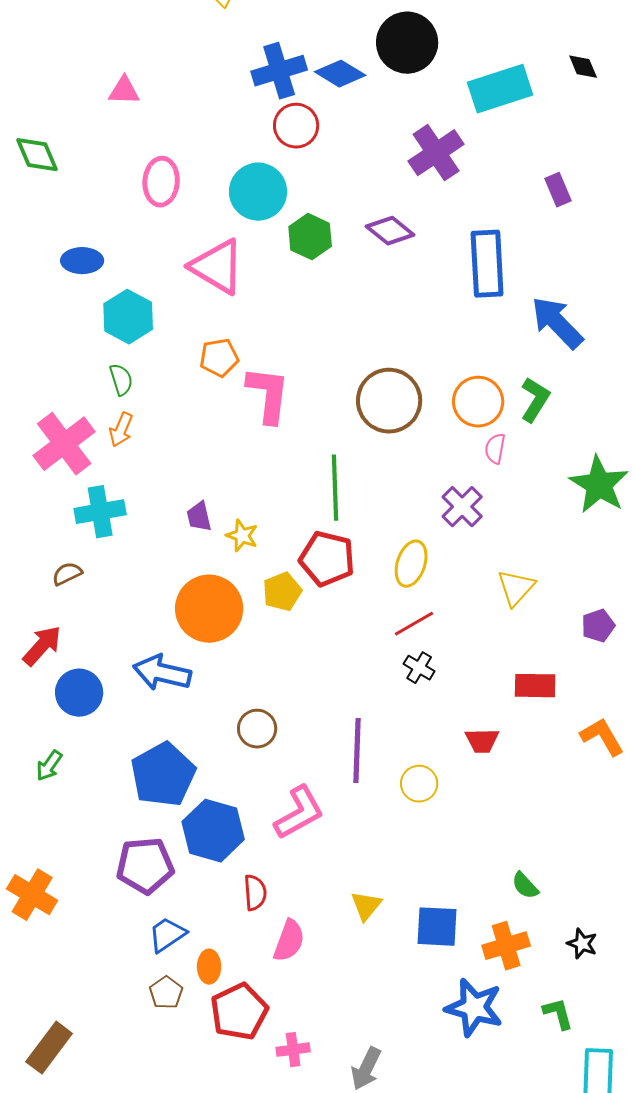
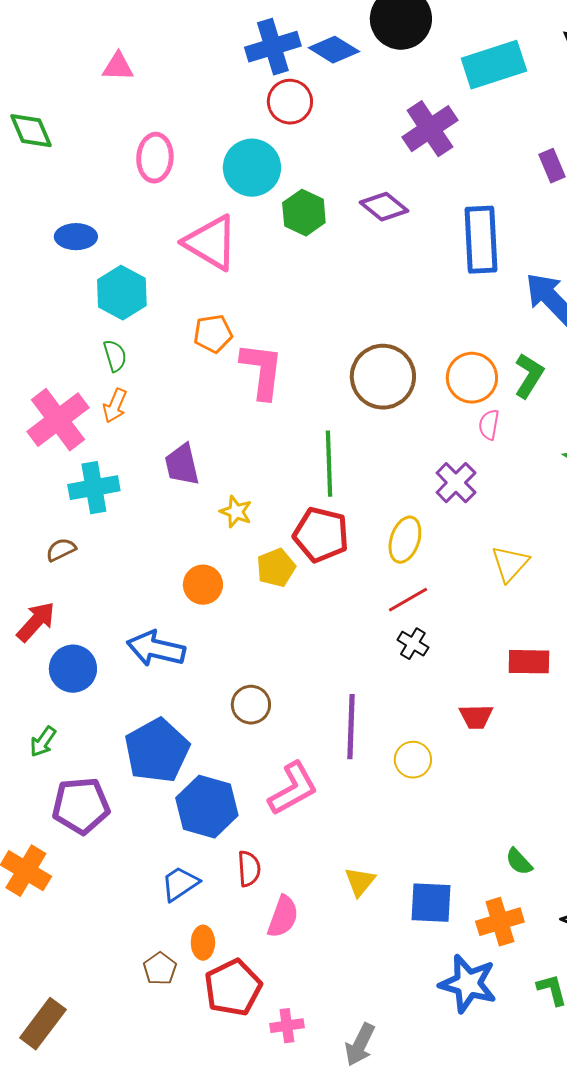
purple trapezoid: (199, 517) -> (182, 465), moved, size x1.4
orange circle: (209, 609) -> (203, 585), size x0.6
purple pentagon: (145, 866) -> (81, 806), moved
blue trapezoid: (167, 935) -> (180, 884), moved

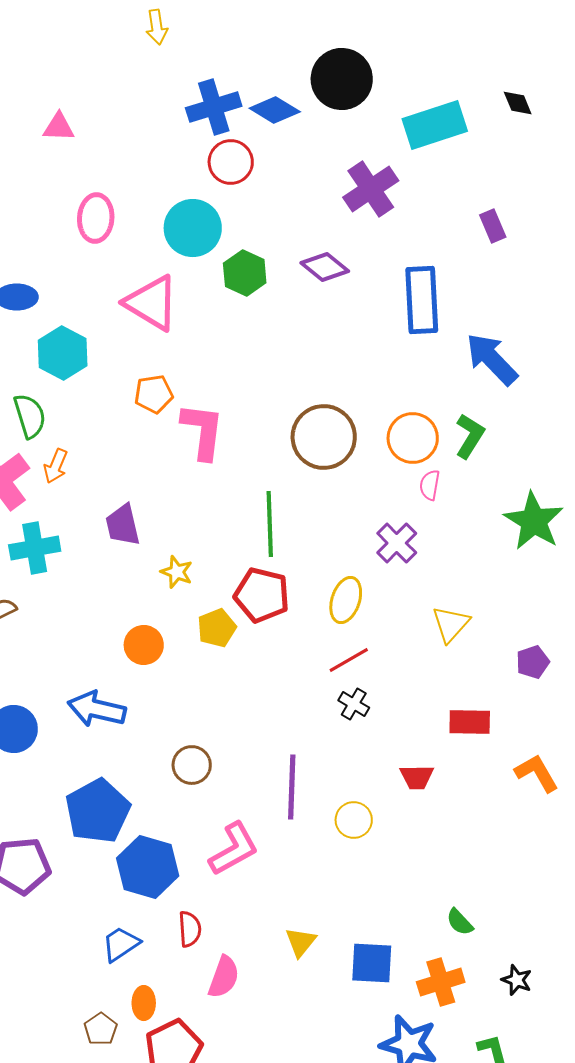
green semicircle: (115, 356) -> (30, 416), moved, size x1.4

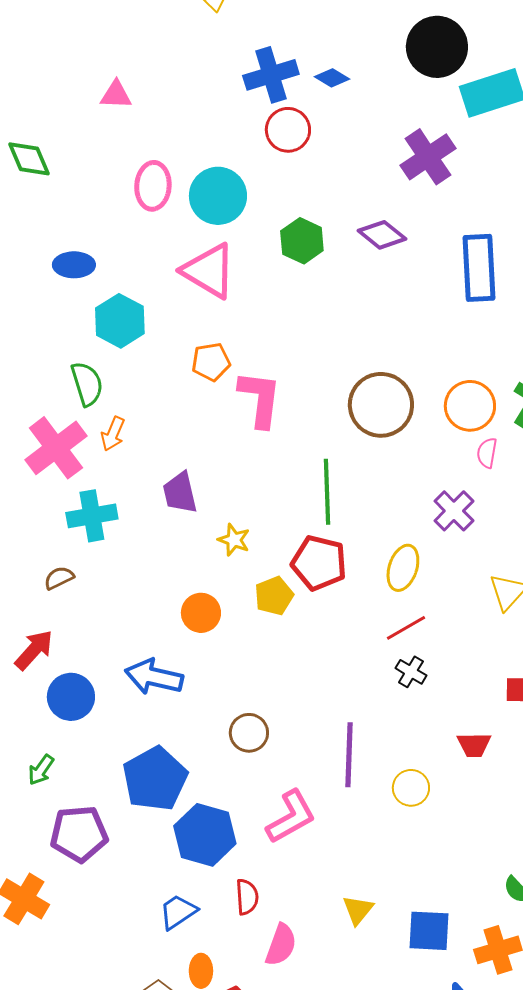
black circle: (342, 79) -> (437, 47), moved
blue diamond: (275, 110) -> (332, 78), size x0.7
cyan circle: (193, 228) -> (218, 196), moved

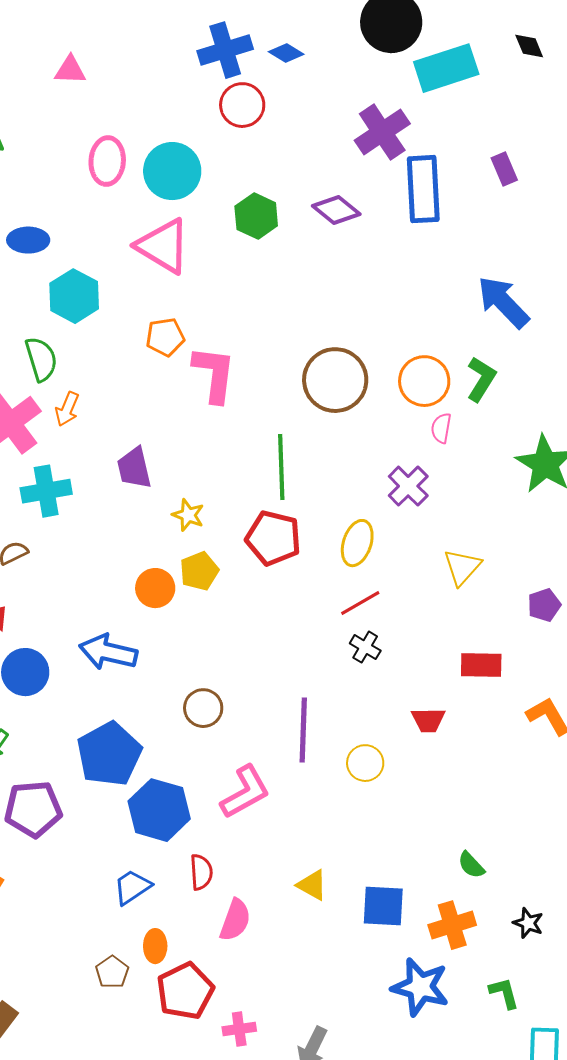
blue rectangle: (479, 268) -> (423, 189), moved
yellow pentagon: (274, 596) -> (199, 571), moved
yellow triangle: (358, 910) -> (312, 885), turned -40

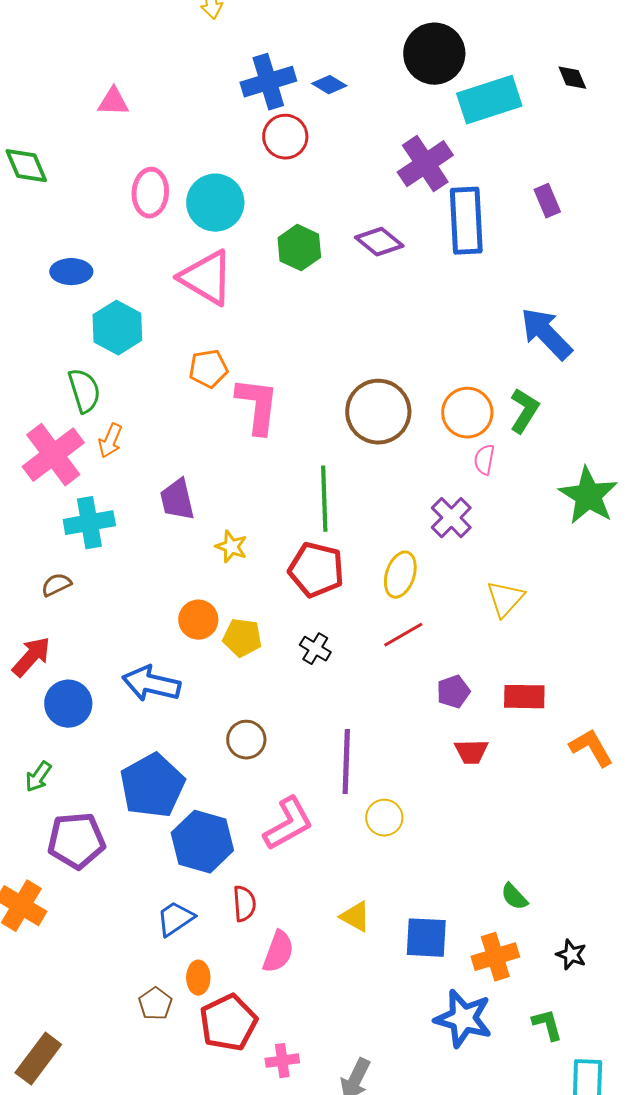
yellow pentagon: (199, 571) -> (242, 638), moved, turned 30
purple pentagon: (544, 605) -> (453, 692), moved
black cross: (365, 647) -> (315, 649), moved
yellow circle: (365, 763) -> (384, 818), moved

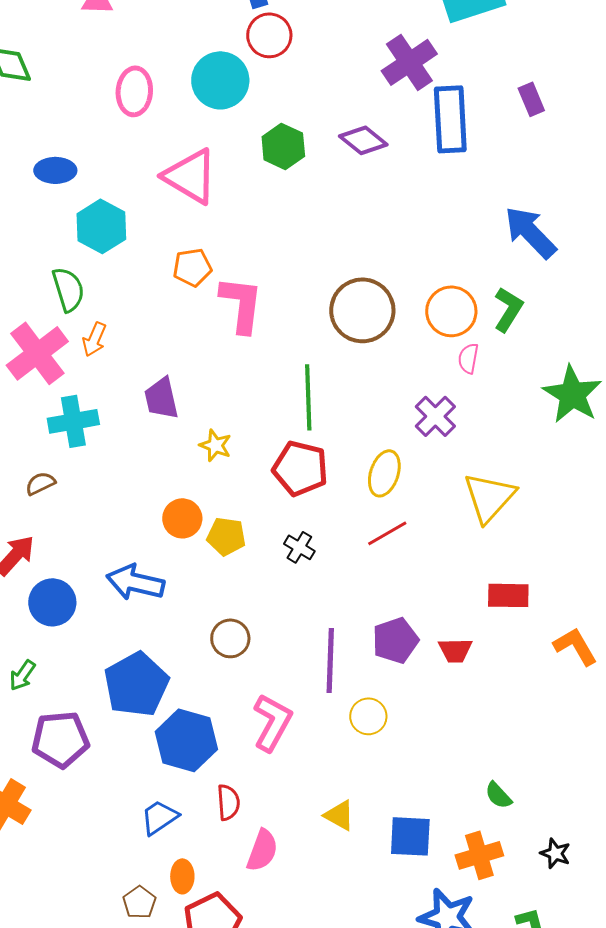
cyan circle: (215, 203) -> (220, 80), moved
yellow triangle: (505, 599) -> (489, 497), size x1.4
purple pentagon: (453, 692) -> (395, 640), moved, size x1.4
pink L-shape: (288, 824) -> (272, 722), turned -32

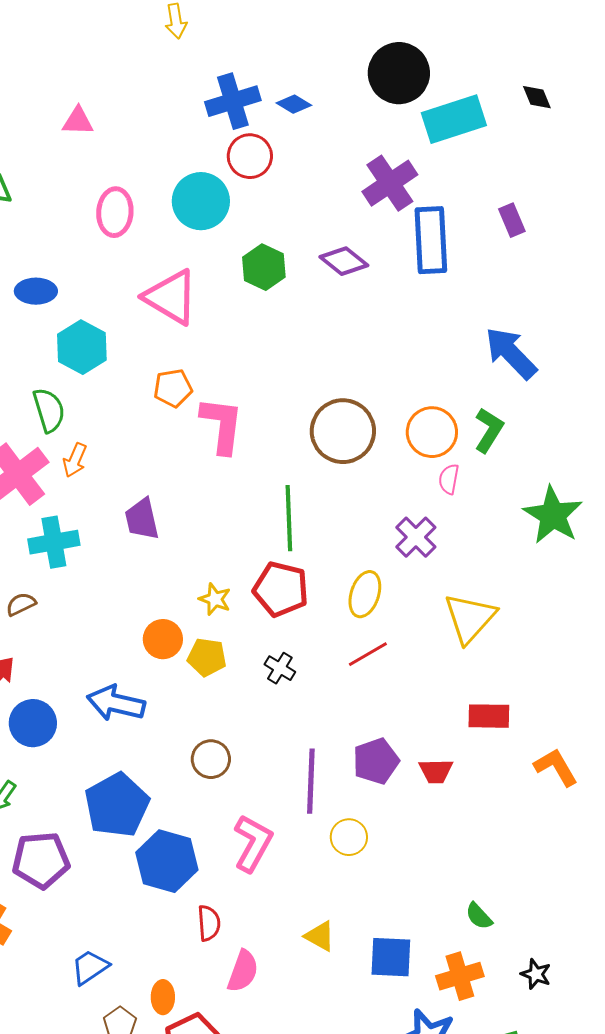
yellow star: (215, 445) -> (215, 599), moved
blue trapezoid: (159, 817) -> (90, 967), moved

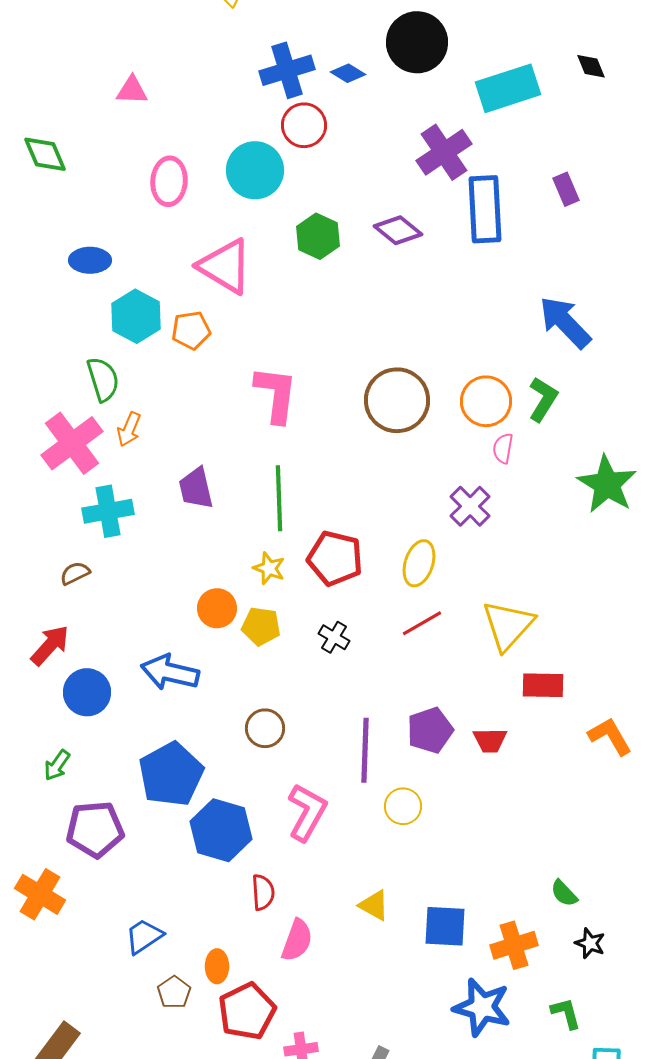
black circle: (399, 73) -> (417, 42), moved
orange pentagon: (173, 388) -> (191, 330), moved
green line: (289, 518) -> (279, 498), moved
yellow triangle: (470, 618) -> (508, 625), moved
green semicircle: (479, 916) -> (564, 893), moved

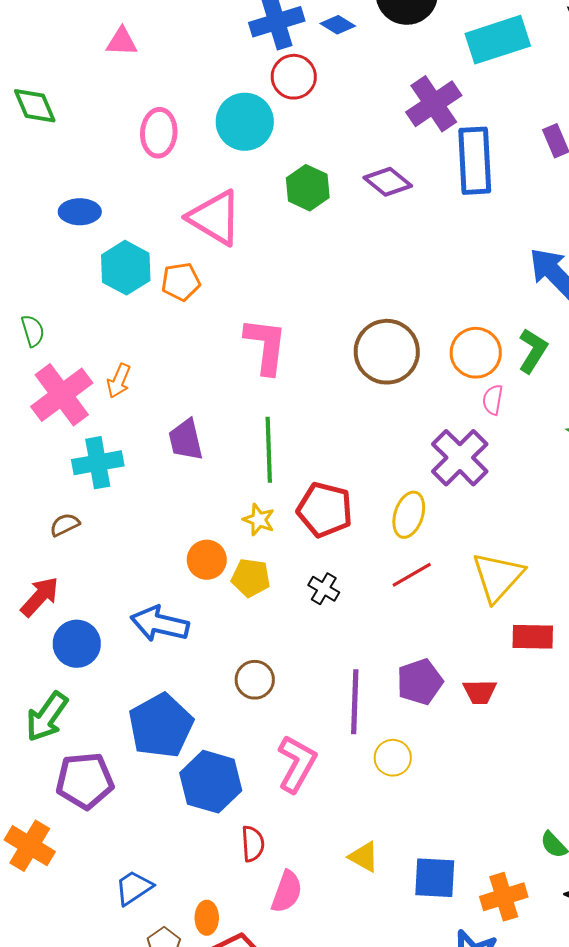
green semicircle: (103, 379) -> (33, 331), moved, size x0.7
purple cross: (470, 506) -> (460, 458), size x1.4
green arrow: (57, 765) -> (47, 717), size x1.6

